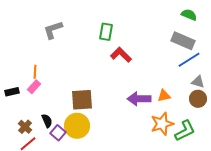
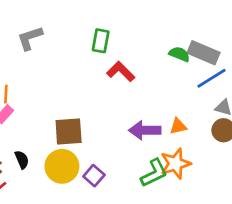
green semicircle: (189, 15) -> (179, 54), moved
green L-shape: (185, 131) -> (154, 173), moved
purple square: (58, 133) -> (94, 176), moved

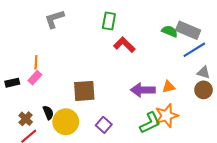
yellow circle: (62, 166) -> (66, 122), moved

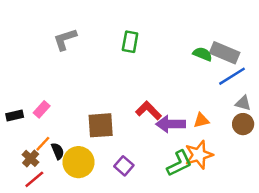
red L-shape: (124, 45) -> (148, 111), moved
orange line: (36, 62) -> (43, 144), moved, turned 40

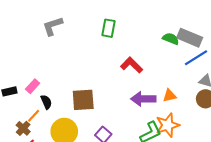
red L-shape: (148, 111) -> (132, 65), moved
black semicircle: (58, 151) -> (46, 102), moved

